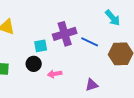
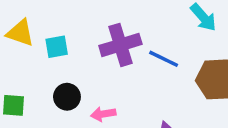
cyan square: (41, 46) -> (57, 47), moved

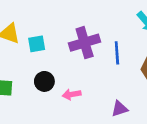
blue line: (164, 59) -> (117, 53), turned 60

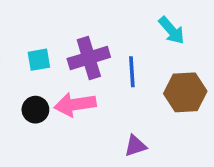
cyan square: (37, 44) -> (39, 60), moved
pink arrow: (72, 94) -> (75, 104), moved, size x1.6

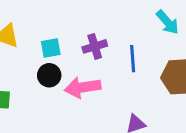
purple cross: (89, 58) -> (95, 46), size x0.7
black circle: (35, 110) -> (49, 75), moved

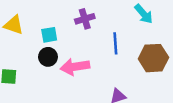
purple cross: (95, 46) -> (85, 19), moved

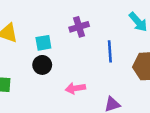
pink arrow: (75, 67) -> (75, 88), moved, size x0.7

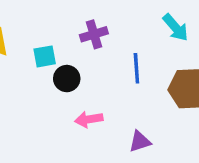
black circle: (42, 65) -> (67, 79), moved

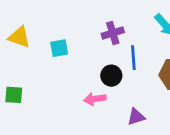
purple cross: (94, 34) -> (113, 33), moved
black circle: (67, 79) -> (111, 76), moved

